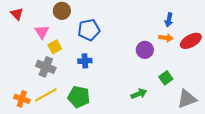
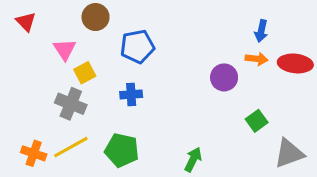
red ellipse: (191, 41) -> (295, 63), turned 35
green arrow: (139, 94) -> (193, 159), moved, turned -42

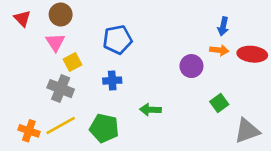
brown circle: (96, 17) -> (61, 15), moved
green arrow: (193, 159) -> (150, 110), moved, turned -114

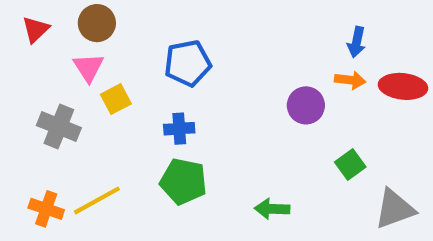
red triangle: (22, 18) -> (36, 29), turned 30
gray cross: (61, 89) -> (59, 127), moved
green arrow: (150, 110) -> (272, 209), moved
green pentagon: (104, 128) -> (183, 181), moved

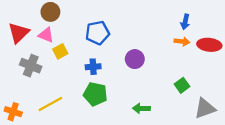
red triangle: (36, 29) -> (19, 33), moved, size x1.5
pink triangle: (88, 67) -> (46, 35), turned -35
purple circle: (306, 105) -> (135, 59), moved
orange cross: (46, 209) -> (13, 112), moved

